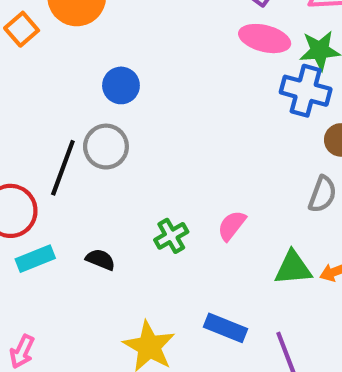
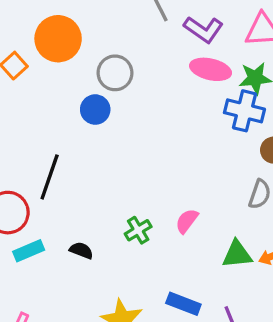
gray circle: (106, 147) -> (115, 73), moved

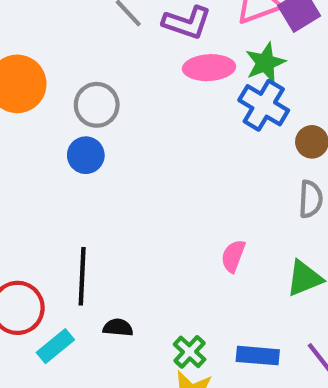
blue cross: (244, 111) -> (264, 105), turned 33
black line: (50, 177) -> (82, 276), moved
green cross: (138, 230) -> (190, 352), moved

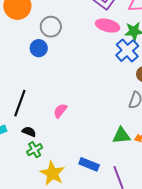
pink semicircle: (233, 256) -> (60, 111), moved
green cross: (190, 352) -> (35, 150), moved

